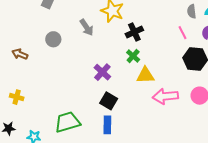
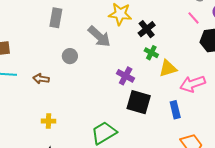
gray arrow: (87, 27) -> (99, 36), size x1.4
black square: (109, 101) -> (139, 102), size x1.4
blue rectangle: (107, 125) -> (175, 110), moved

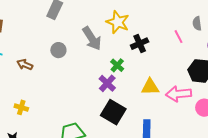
pink line: (194, 18) -> (179, 37), moved
green cross: (151, 53) -> (117, 65), moved
pink arrow: (193, 84) -> (179, 94), moved

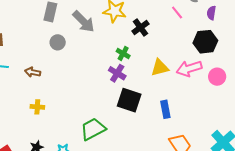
gray arrow: (92, 38) -> (84, 21), moved
gray circle: (58, 50) -> (58, 42), moved
yellow cross: (21, 107) -> (37, 107), moved

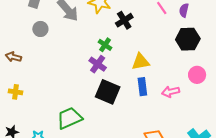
purple semicircle: (211, 13) -> (184, 10), moved
pink arrow: (189, 69) -> (171, 92), moved, size x0.7
blue rectangle: (165, 109) -> (142, 87), moved

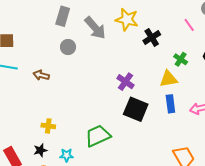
green cross: (105, 45) -> (181, 59), moved
yellow cross: (16, 92) -> (48, 126), moved

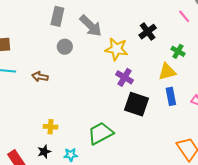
yellow star: (127, 20) -> (116, 49), moved

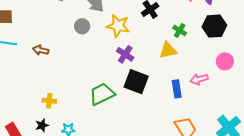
gray circle: (65, 47) -> (82, 26), moved
blue rectangle: (171, 96) -> (177, 89), moved
green trapezoid: (101, 133) -> (102, 94), moved

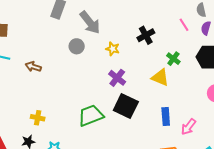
yellow star: (118, 26) -> (113, 49), size x0.6
yellow triangle: (168, 50) -> (160, 77), turned 30
pink arrow: (199, 79) -> (189, 127), moved, turned -42

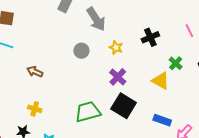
gray circle: (77, 46) -> (81, 51), moved
brown arrow: (33, 67) -> (35, 72), moved
blue rectangle: (166, 117) -> (162, 120), turned -72

